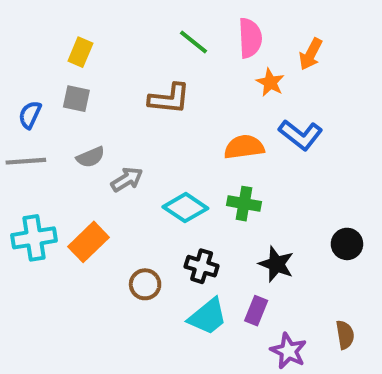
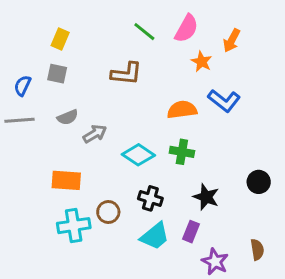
pink semicircle: (250, 38) -> (186, 29), turned 32
cyan cross: (34, 238) -> (74, 226), moved
orange rectangle: (89, 242) -> (66, 180), turned 48

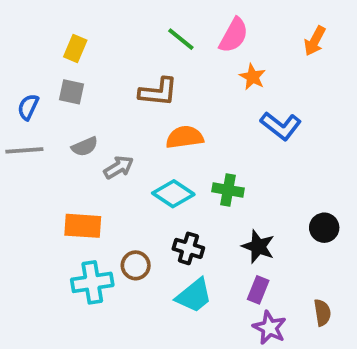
orange arrow: (232, 41) -> (315, 41), moved
orange semicircle: (182, 110) -> (185, 137), moved
purple rectangle: (191, 232) -> (258, 290), moved

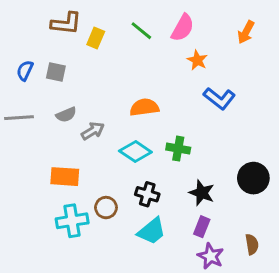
yellow rectangle: (75, 49) -> (96, 38), moved
brown L-shape: (158, 92) -> (66, 23), moved
blue semicircle: (28, 107) -> (25, 70), moved
black circle: (324, 228) -> (253, 178), size x1.4

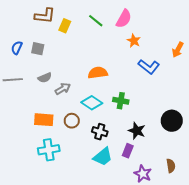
orange arrow: (246, 32) -> (178, 50), moved
brown circle: (106, 208) -> (72, 121), moved
purple rectangle: (202, 227) -> (128, 151), moved

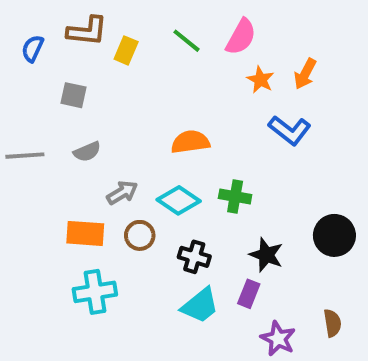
blue semicircle: (17, 48) -> (33, 48), moved
orange arrow: (178, 50) -> (305, 74), moved
gray arrow: (63, 89) -> (122, 193), moved

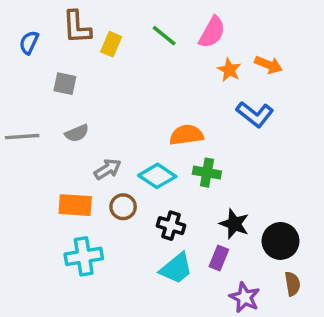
brown L-shape: (87, 31) -> (77, 27), turned 81
orange arrow: (305, 74) -> (269, 65), turned -96
orange semicircle: (190, 142) -> (186, 135), moved
black circle: (334, 235) -> (281, 241), moved

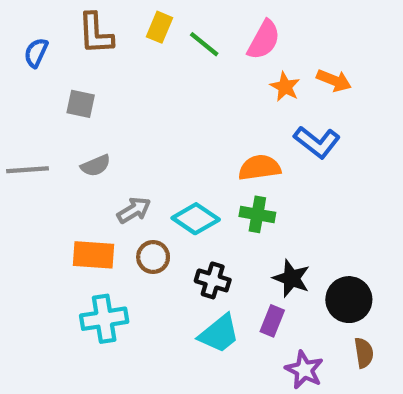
yellow rectangle: (111, 44) -> (159, 27), moved
orange semicircle: (186, 135) -> (259, 168), moved

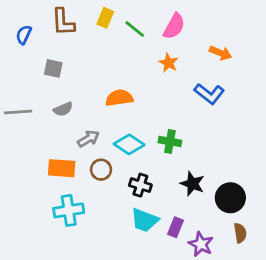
orange star: (285, 87) -> (168, 63), moved
orange semicircle: (259, 168) -> (119, 98), moved
purple rectangle: (272, 321) -> (176, 227), moved
cyan trapezoid: (219, 334) -> (145, 220), turned 60

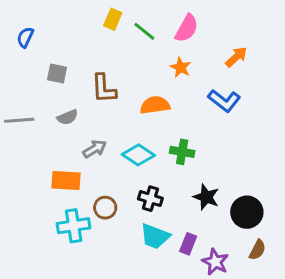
brown L-shape: (63, 22) -> (104, 89), moved
orange arrow: (221, 53) -> (236, 57), turned -65
orange semicircle: (119, 98) -> (155, 105), moved
brown circle: (101, 170) -> (105, 208), moved
brown semicircle: (240, 233) -> (257, 250), turned 36

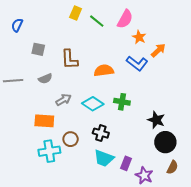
orange arrow: (236, 57) -> (158, 50), moved
orange star: (181, 67) -> (139, 37), moved
blue L-shape: (224, 101) -> (137, 63), moved
black star: (206, 197) -> (156, 120), moved

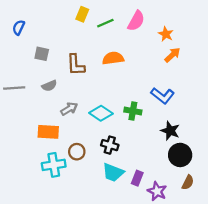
green line: (97, 21) -> (105, 23), turned -63
orange star: (139, 37) -> (166, 34), moved
blue L-shape: (137, 63) -> (163, 96), moved
orange semicircle: (104, 70) -> (113, 58), moved

